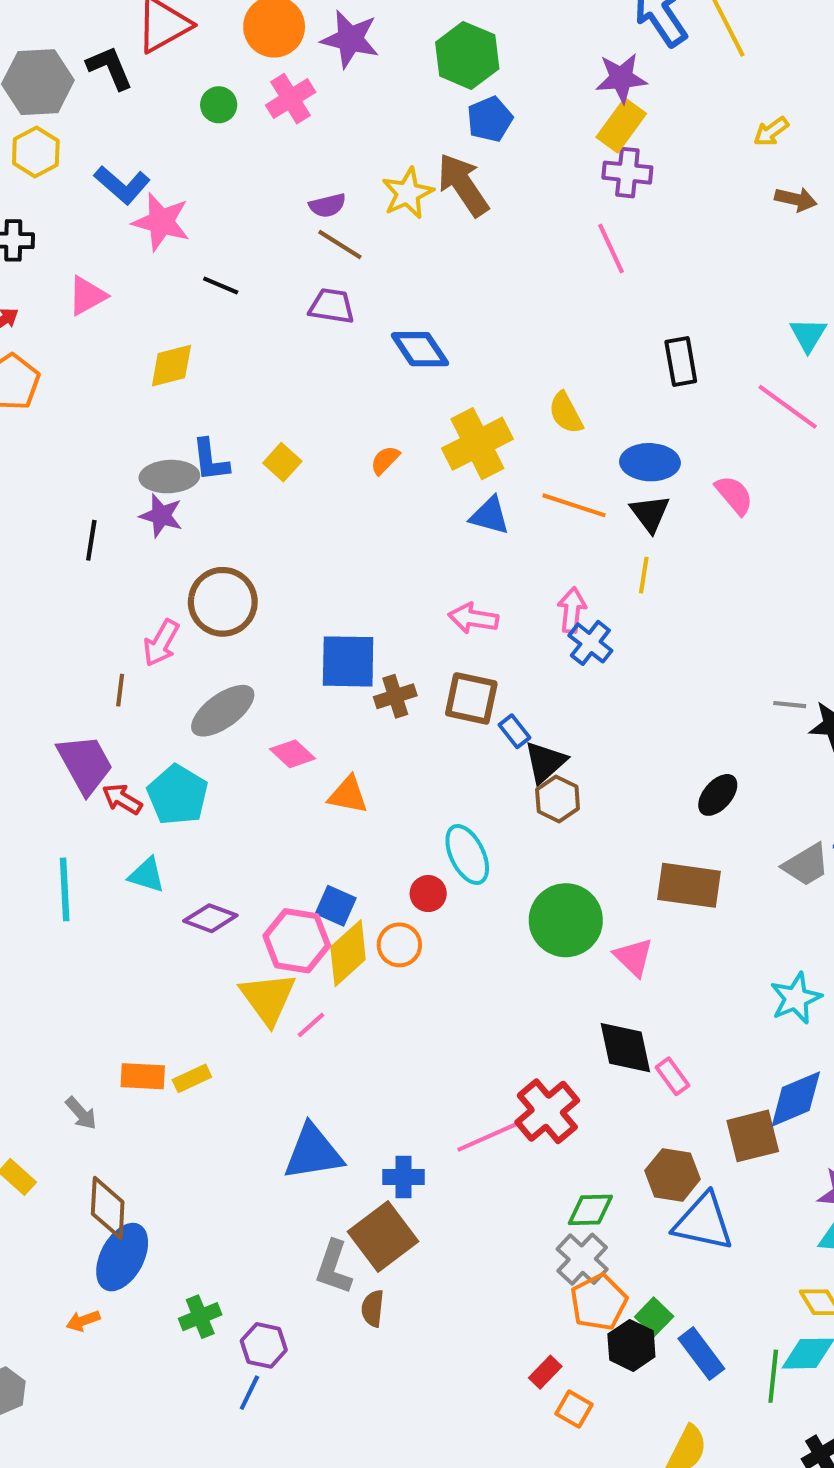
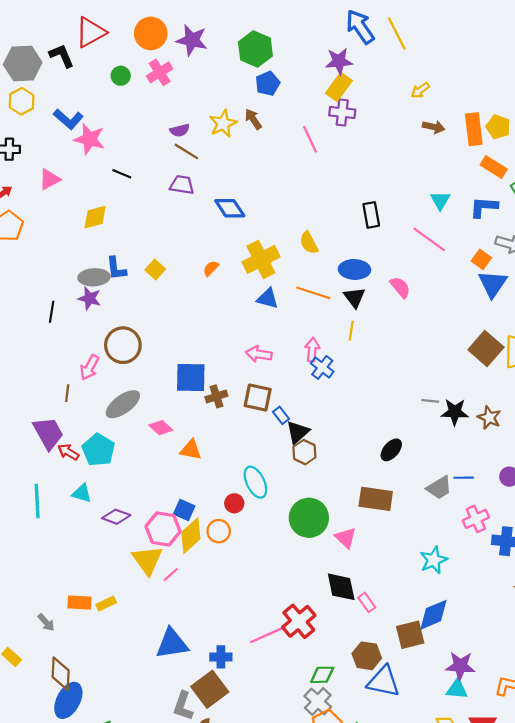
brown arrow: (463, 185) -> (253, 119), size x0.6
pink line: (611, 249) -> (310, 139), moved

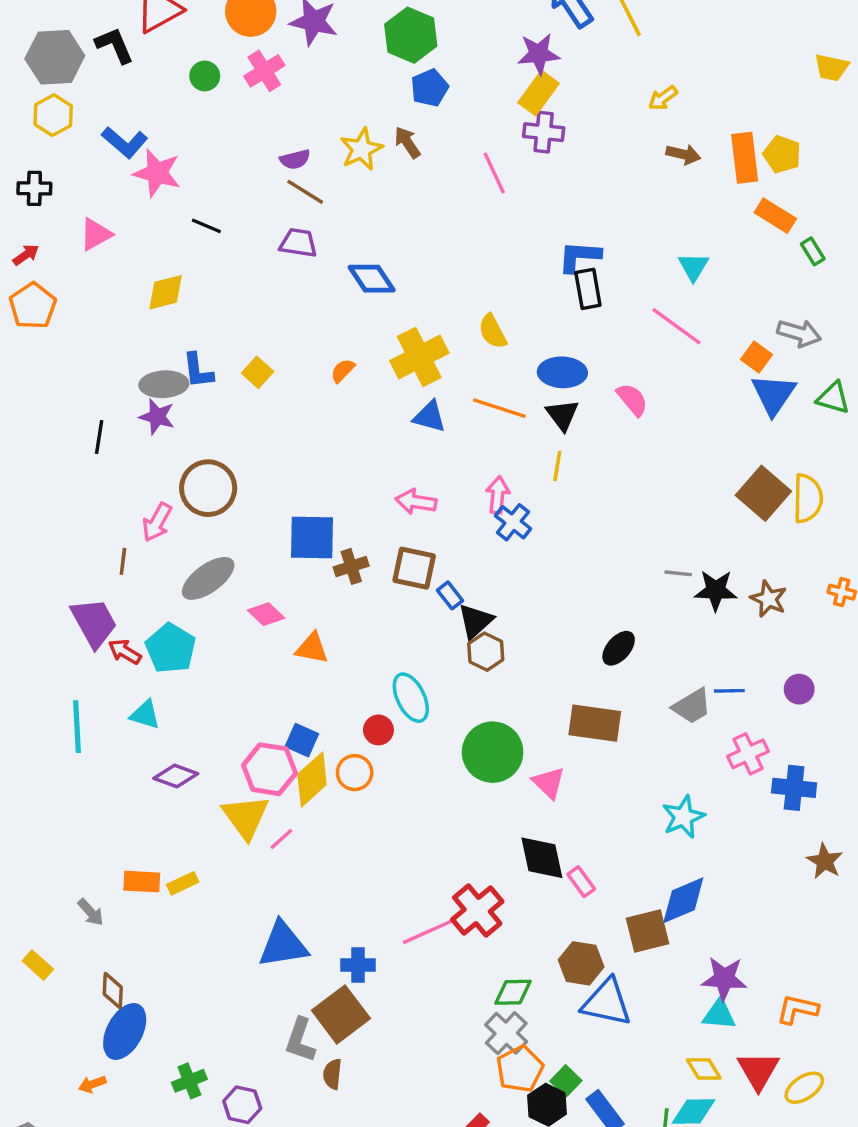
blue L-shape: (484, 207) -> (579, 256), moved
purple diamond: (116, 517) -> (176, 776), moved
brown diamond: (61, 674) -> (113, 991), size x0.7

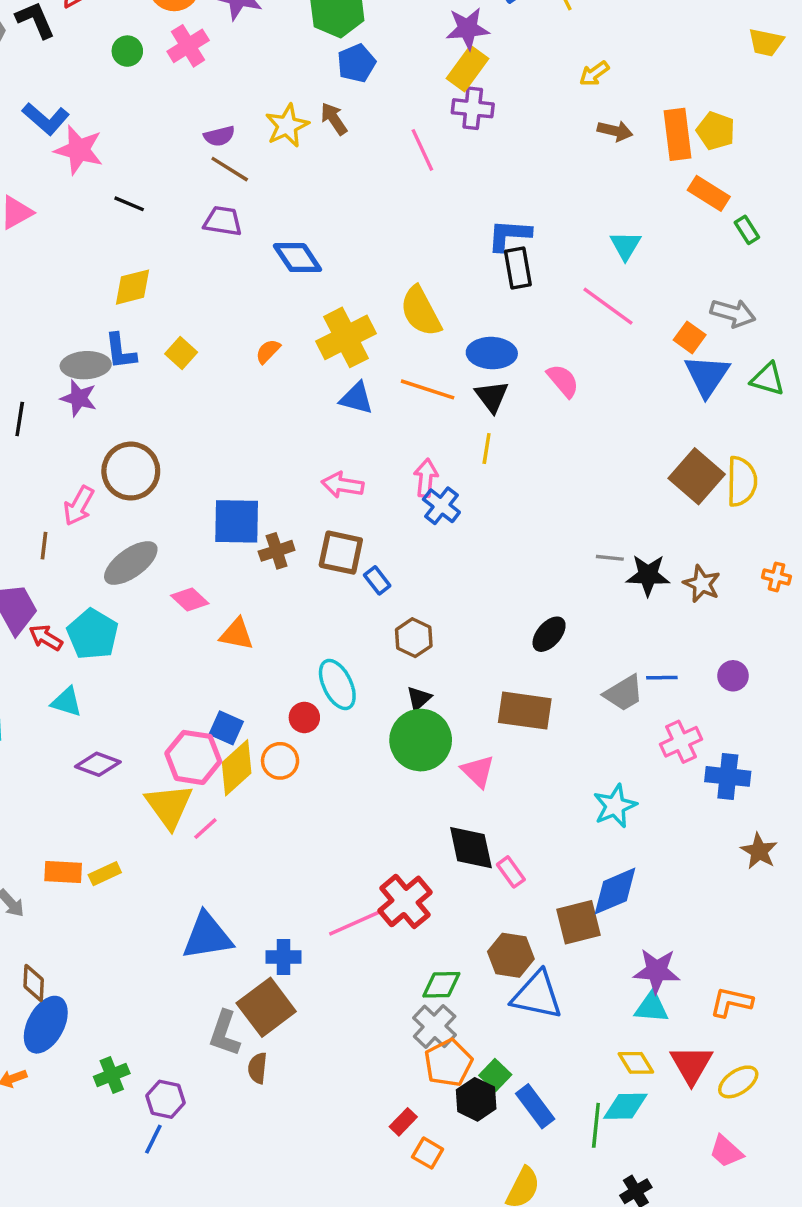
yellow diamond: (166, 292) -> (133, 287), moved
yellow semicircle: (493, 331) -> (421, 311), size x1.4
black triangle: (476, 621) -> (419, 698), moved, size x0.7

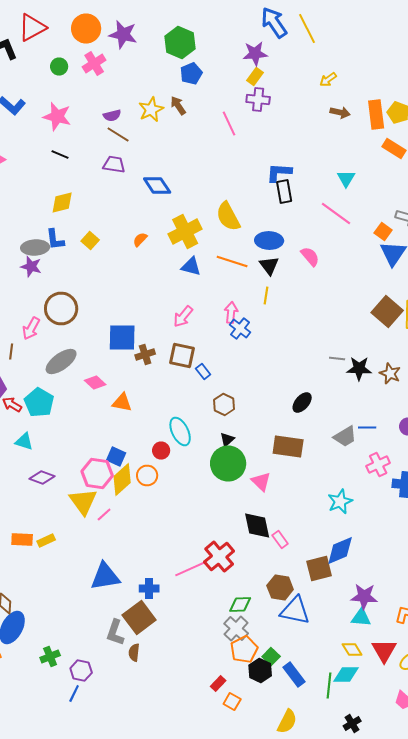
yellow rectangle: (467, 68) -> (255, 76), size x0.7
pink star: (79, 150) -> (57, 116), moved
pink arrow: (343, 485) -> (183, 316), turned -60

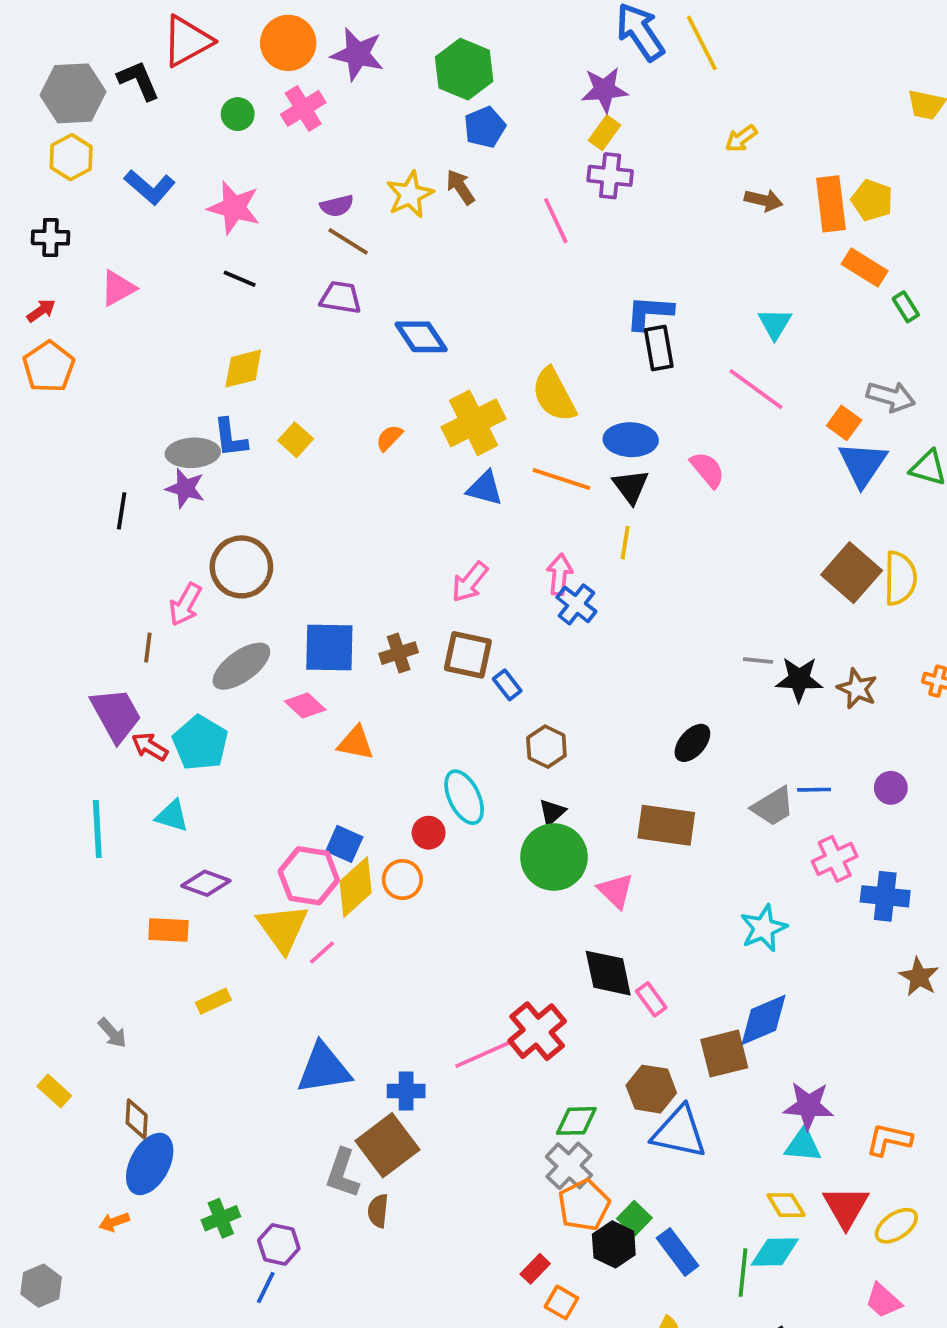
blue square: (122, 338) -> (329, 647), moved
orange rectangle: (22, 540) -> (168, 930), moved

